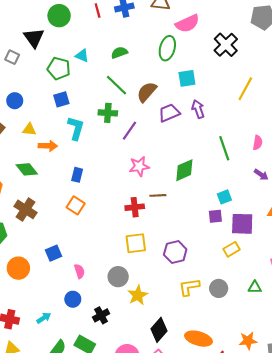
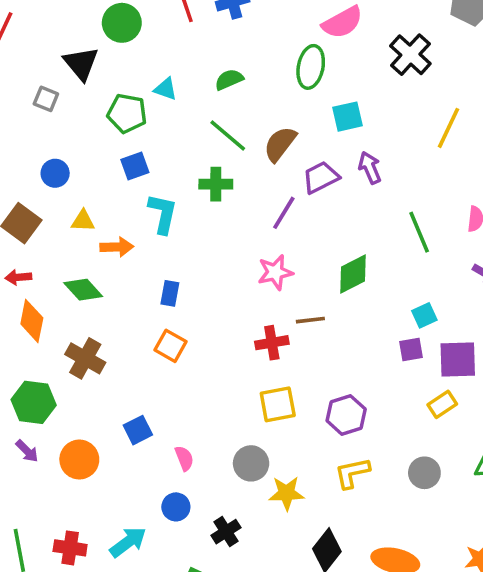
purple line: (130, 131) -> (284, 213), moved
yellow L-shape: (189, 287) -> (352, 473), moved
yellow star: (138, 295) -> (287, 493), turned 30
cyan arrow: (44, 318) -> (128, 542), size x1.5

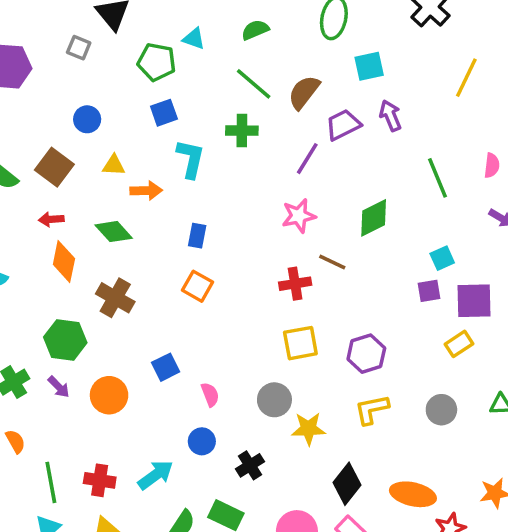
brown line: (310, 320) -> (332, 262), turned 32

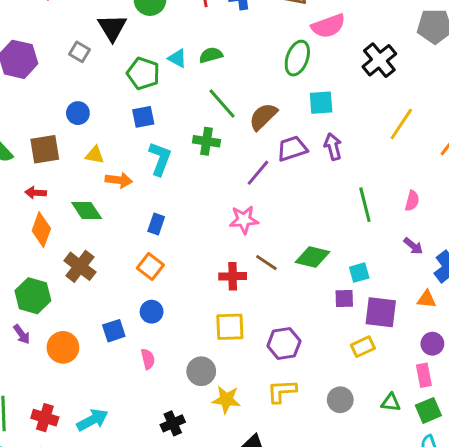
green semicircle: (255, 30) -> (211, 55), moved
brown square: (54, 167) -> (45, 149), turned 36
green diamond: (374, 218) -> (312, 257), moved, turned 32
blue circle: (202, 441) -> (152, 312), moved

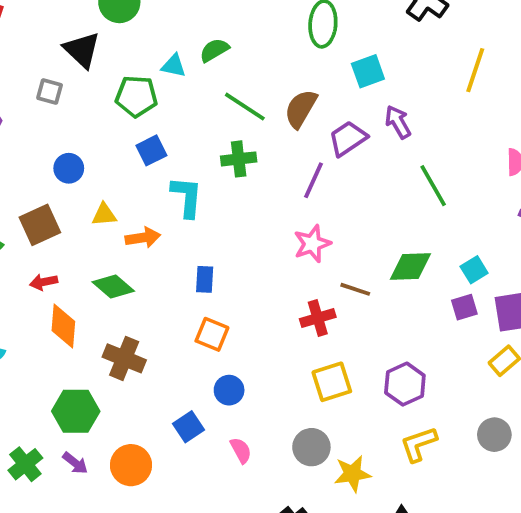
green line: (365, 205) -> (433, 186), moved

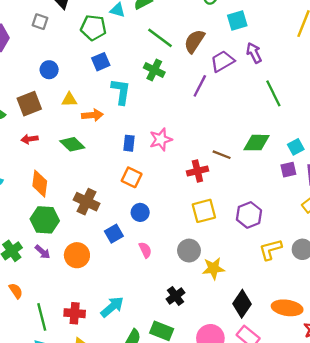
green cross: (239, 159) -> (154, 70), turned 30
pink star: (312, 244) -> (161, 139), moved
orange diamond: (63, 326) -> (40, 184), moved
brown cross: (124, 358) -> (87, 202), moved
yellow L-shape: (419, 444) -> (270, 249), moved

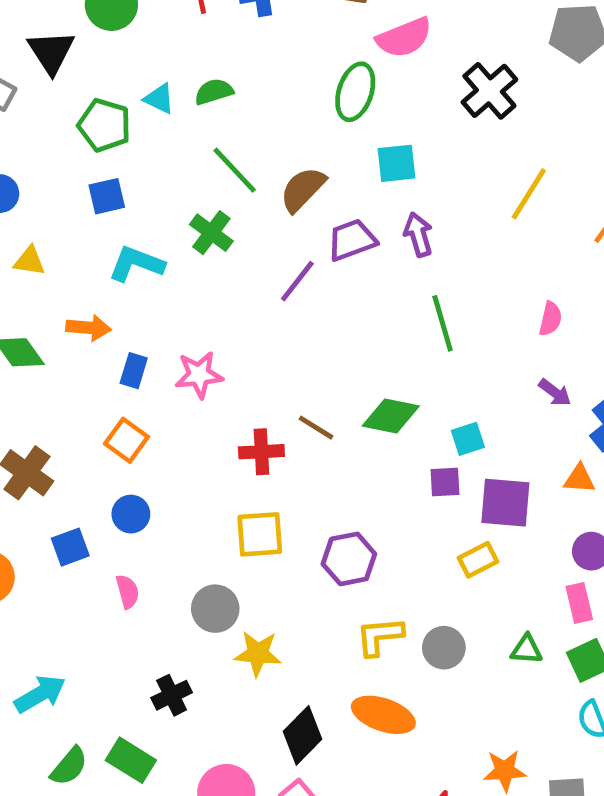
cyan L-shape: (121, 92) -> (136, 264), turned -88
orange arrow: (92, 115) -> (88, 328), moved
orange ellipse: (287, 308) -> (383, 715), moved

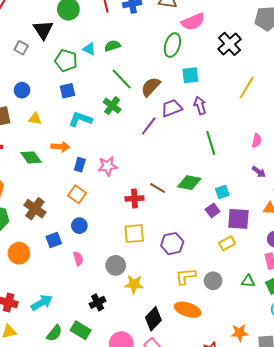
purple square: (445, 482) -> (213, 210), turned -32

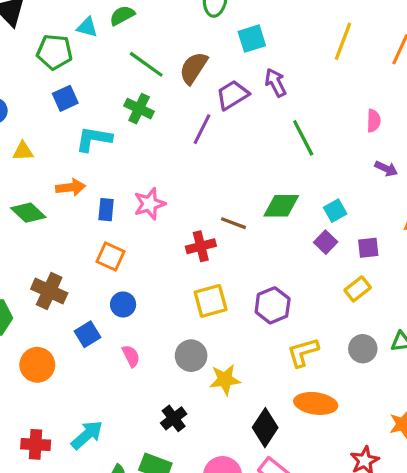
purple square: (238, 219) -> (368, 248), size x0.6
gray circle: (213, 281) -> (363, 349), moved

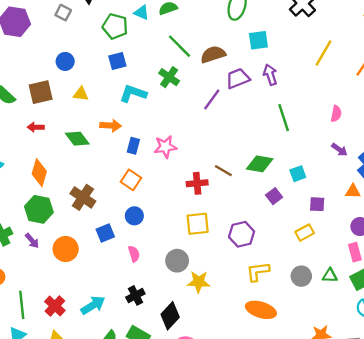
brown semicircle: (193, 68) -> (213, 54), turned 30
purple square: (326, 242) -> (274, 196), moved
black cross: (174, 418) -> (135, 295), moved
black diamond: (265, 428) -> (170, 316), moved
red cross: (36, 444) -> (55, 306), turned 30

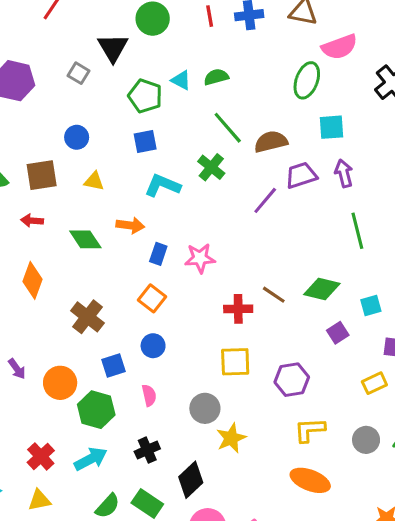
green hexagon: (39, 209) -> (96, 410), moved
yellow star: (199, 282) -> (231, 438), turned -30

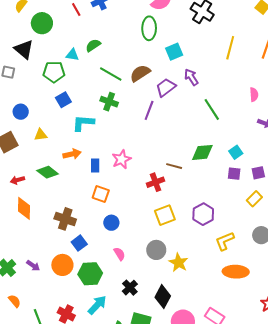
red arrow: (32, 221) -> (17, 180), moved
purple square: (338, 333) -> (234, 174), moved, turned -32
blue square: (113, 365) -> (79, 243), moved

